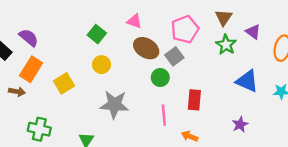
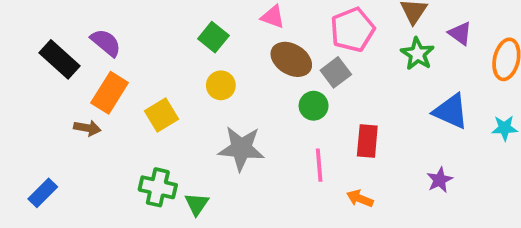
green cross: (39, 129) -> (158, 187), moved

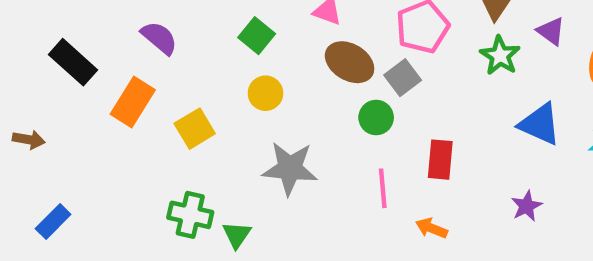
purple semicircle: (106, 43) -> (159, 38), moved
brown arrow: (87, 128) -> (29, 140), moved

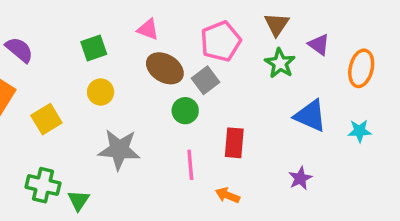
green square: (257, 36) -> (94, 48), turned 32

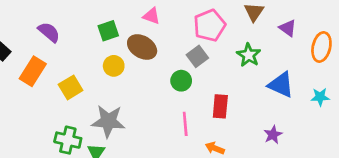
green star: (280, 63) -> (249, 55), moved
brown ellipse: (165, 68) -> (142, 47), moved
gray star: (119, 150) -> (108, 121), moved

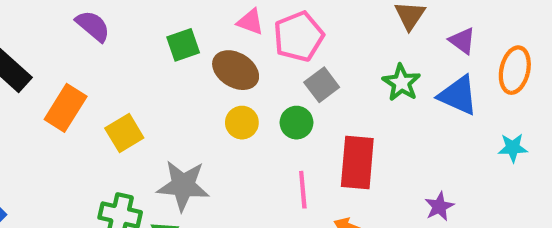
pink pentagon: (209, 25) -> (299, 36), moved
purple semicircle: (49, 32) -> (93, 26), moved
yellow circle: (114, 66) -> (242, 123), moved
blue triangle: (281, 85) -> (458, 95), moved
red rectangle: (220, 106) -> (357, 162), size x1.4

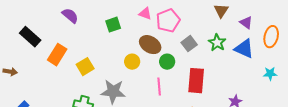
brown ellipse: (236, 70) -> (150, 45), moved
gray square: (322, 85) -> (189, 44), moved
yellow circle: (242, 123) -> (132, 62), moved
pink line: (303, 190) -> (159, 87), moved

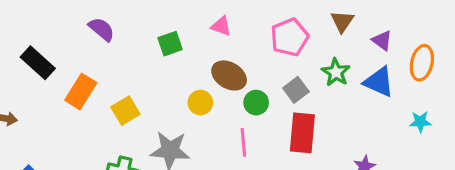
pink pentagon: (168, 21) -> (290, 37), moved
gray square: (189, 44) -> (296, 90), moved

